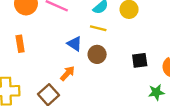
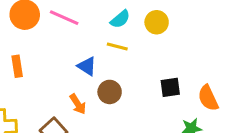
brown circle: (97, 54) -> (110, 92), moved
orange arrow: (67, 73) -> (78, 104), turned 105

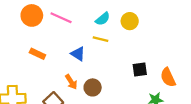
orange rectangle: (17, 66) -> (37, 54), moved, turned -56
brown circle: (110, 92) -> (93, 87), moved

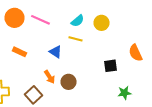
orange semicircle: (168, 77) -> (136, 53), moved

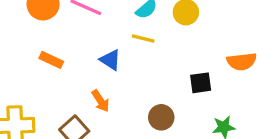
orange semicircle: (136, 53) -> (242, 61), turned -72
brown circle: (68, 82) -> (161, 117), moved

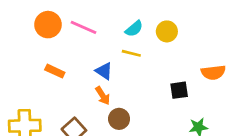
orange arrow: (101, 101) -> (103, 96), moved
brown circle: (161, 117) -> (119, 119), moved

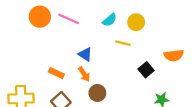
yellow line: (131, 53) -> (123, 43), moved
orange rectangle: (55, 71) -> (56, 73), moved
black square: (179, 90) -> (146, 70), turned -32

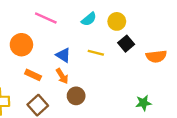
orange circle: (40, 17) -> (21, 45), moved
yellow line: (123, 43) -> (96, 53), moved
black square: (146, 70) -> (126, 44), moved

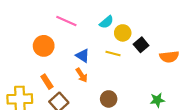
yellow circle: (117, 21) -> (123, 33), moved
orange rectangle: (33, 75) -> (47, 82), moved, turned 32
brown circle: (76, 96) -> (109, 99), moved

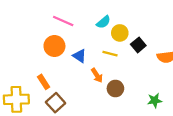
orange circle: (44, 46) -> (54, 46), moved
orange arrow: (82, 75) -> (97, 75), moved
brown circle: (109, 99) -> (115, 88), moved

